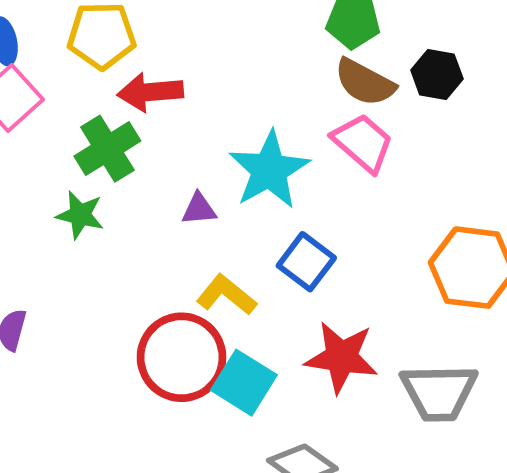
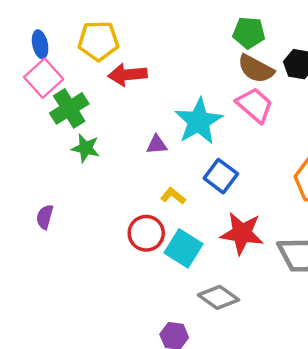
green cross: (107, 149) -> (69, 108), moved
yellow L-shape: (226, 295) -> (173, 196), size x0.7
red circle: (181, 357) -> (146, 233), size x0.7

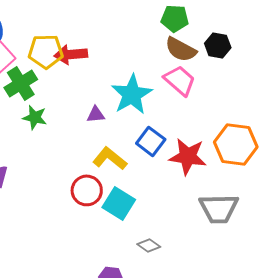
yellow pentagon: (98, 41) -> (46, 51), moved
yellow L-shape: (173, 196) -> (110, 158), size x1.6
red star: (242, 233) -> (188, 156), moved
gray diamond: (219, 297) -> (149, 245), size x0.7

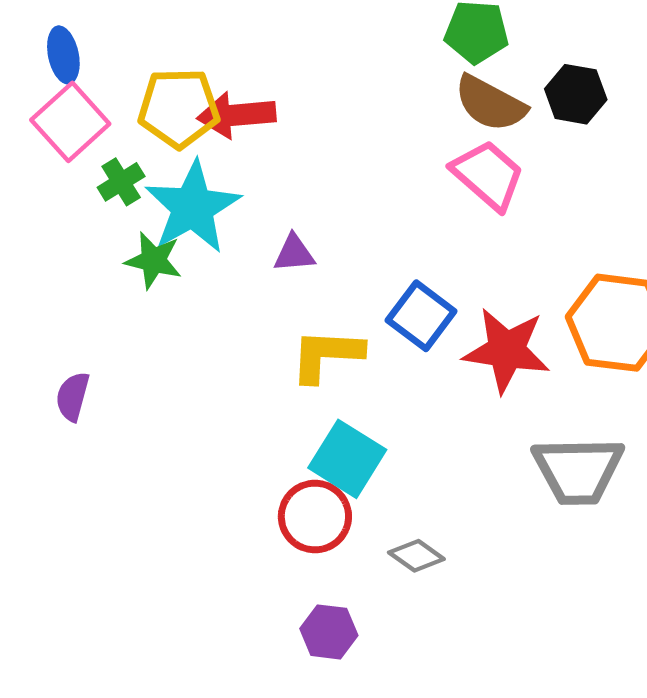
green cross: (21, 83) -> (121, 182), size x0.6
cyan star: (132, 94) -> (193, 207), moved
yellow L-shape: (110, 158) -> (326, 355), turned -36
red circle: (87, 190) -> (315, 517), moved

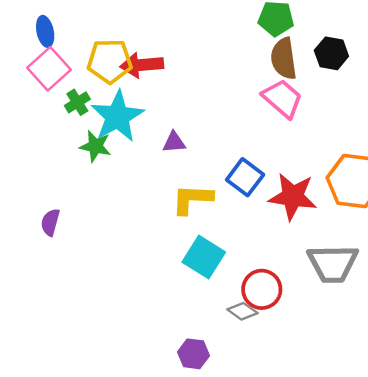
brown semicircle: (490, 103) -> (284, 59), turned 54
red circle: (315, 517) -> (262, 289), moved

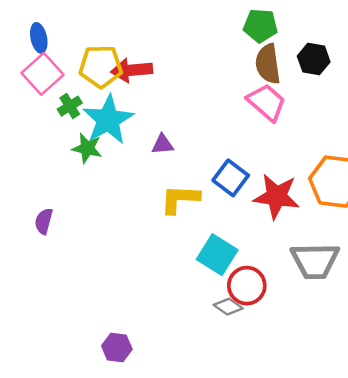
cyan square: (204, 257) -> (217, 255), moved
purple hexagon: (193, 354) -> (117, 348), moved

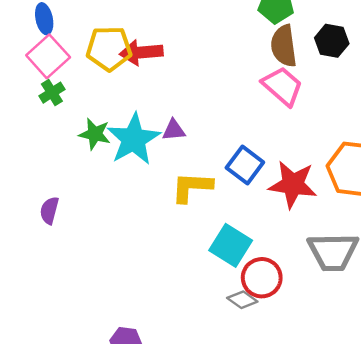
green cross: (70, 106) -> (52, 93), moved
cyan star: (108, 120) -> (134, 139), moved

